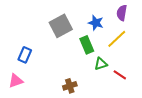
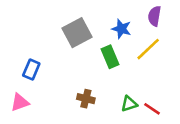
green triangle: (101, 64) -> (129, 104), moved
red line: (120, 75) -> (152, 109), moved
brown cross: (70, 86) -> (86, 99), moved, turned 32

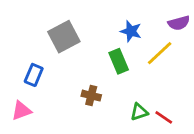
purple semicircle: (154, 16) -> (179, 23), moved, turned -114
gray square: (77, 33) -> (64, 37), moved
brown cross: (86, 99) -> (91, 96), moved

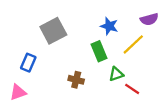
green triangle: (139, 112) -> (116, 74), moved
red line: (164, 117) -> (132, 89), moved

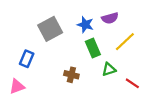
purple semicircle: (149, 19) -> (110, 18), moved
blue star: (109, 26) -> (85, 25), moved
red line: (132, 89) -> (132, 83), moved

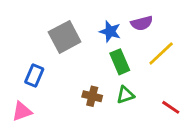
green triangle: (109, 69) -> (125, 95), moved

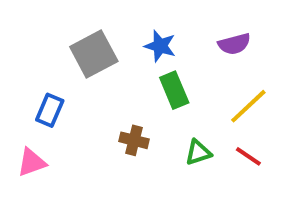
purple semicircle: (142, 23) -> (234, 44), moved
yellow line: (161, 53) -> (248, 106), moved
green triangle: (125, 95) -> (198, 152), moved

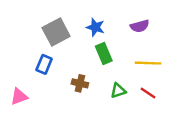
yellow line: (248, 106) -> (148, 63), turned 45
blue rectangle: (50, 110) -> (44, 64), moved

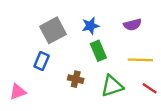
blue star: (95, 27) -> (90, 26), turned -30
green triangle: (118, 91) -> (112, 86), size x1.5
red line: (148, 93) -> (150, 88), moved

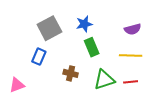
purple semicircle: (132, 25) -> (133, 29), moved
red line: (150, 88) -> (131, 82), moved, turned -40

